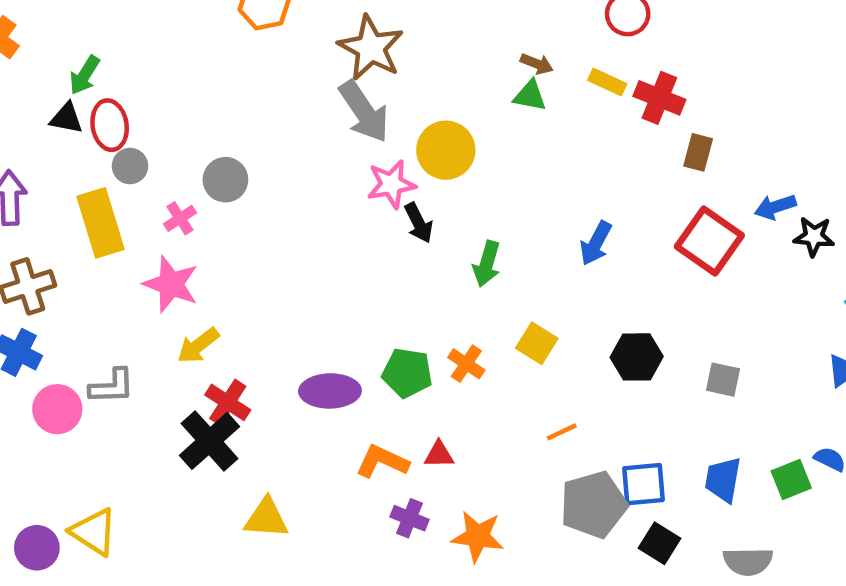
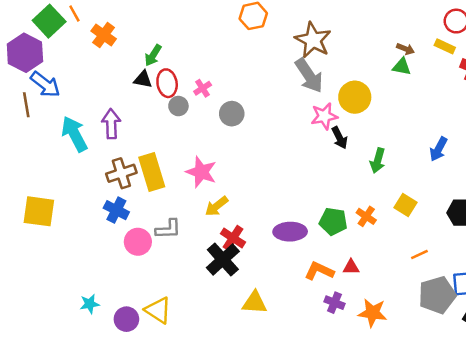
yellow rectangle: (607, 82) -> (445, 46), moved
pink cross: (180, 218) -> (203, 88), moved
yellow rectangle: (100, 223) -> (152, 172), moved

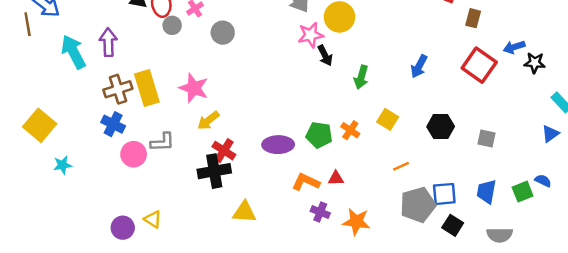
yellow square: (39, 211) -> (40, 125), turned 32
black cross: (223, 260) -> (214, 171), turned 32
cyan star: (90, 304) -> (63, 165), moved
yellow triangle: (158, 310) -> (153, 219), size x0.7

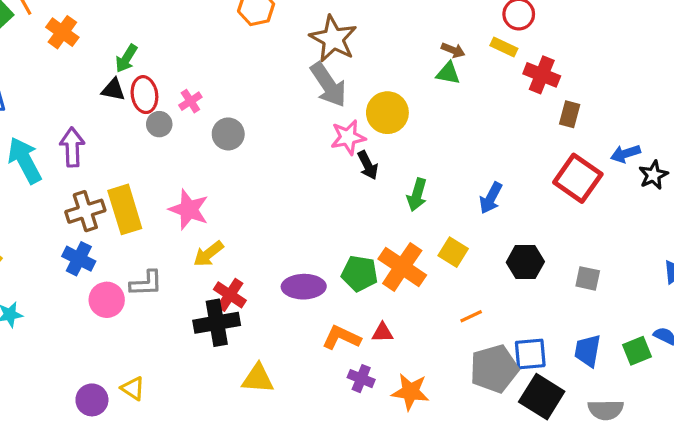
black star: (535, 63) -> (653, 175), turned -30
blue arrow: (419, 66) -> (491, 198), moved
orange cross: (350, 130) -> (402, 267), size x1.8
black square: (453, 225) -> (542, 397), size x1.5

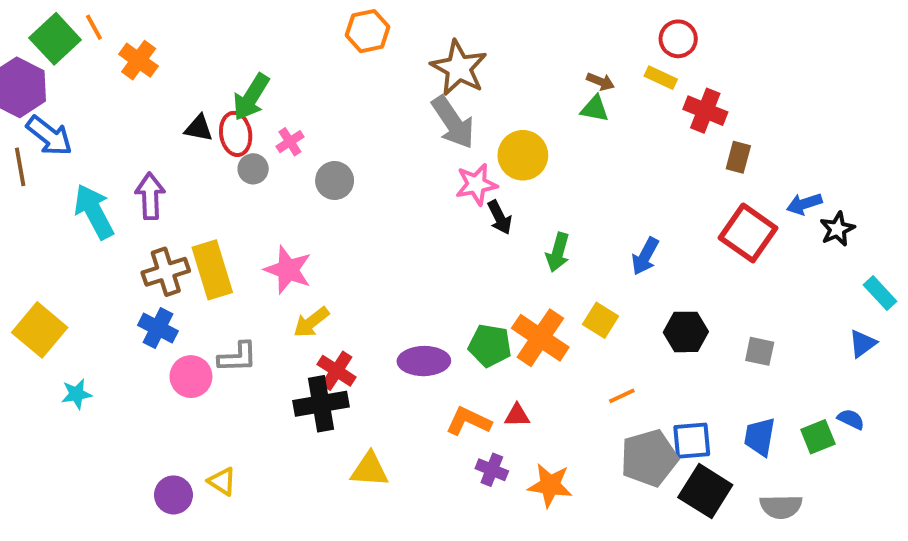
green arrow: (126, 58) -> (251, 97), moved, size x1.4

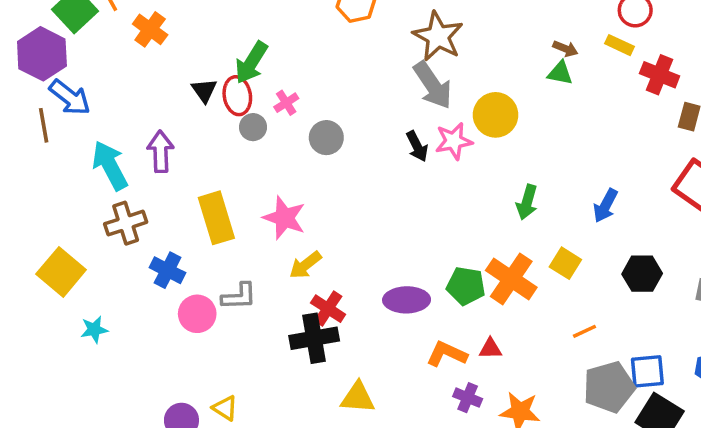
black triangle: (199, 128) -> (204, 90), turned 44
black arrow: (500, 217) -> (417, 146), moved
brown cross: (166, 272) -> (126, 223), moved

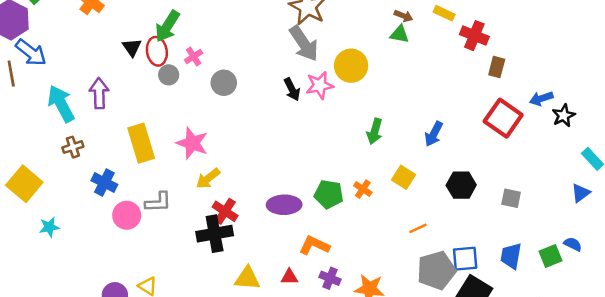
brown cross: (126, 223) -> (73, 147), size x0.7
orange cross: (511, 279) -> (363, 189), size x0.5
red triangle: (490, 349) -> (289, 277), moved

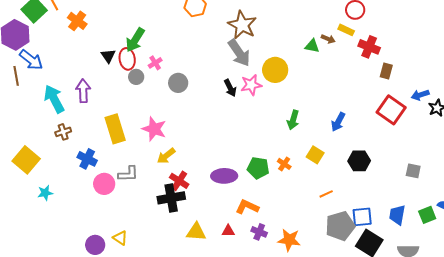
brown arrow: (404, 16) -> (328, 39), moved
gray square: (511, 198) -> (413, 171), moved

